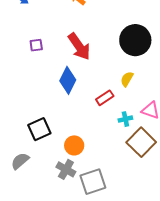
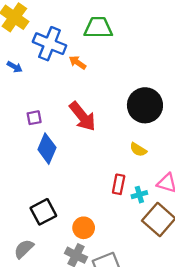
yellow semicircle: (127, 79) -> (138, 150), turned -84
blue diamond: (68, 80) -> (47, 149), moved
red rectangle: (105, 98) -> (119, 184), moved, turned -42

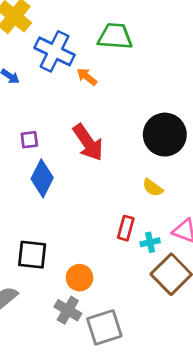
black square: (43, 212) -> (32, 255), turned 30

